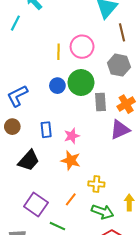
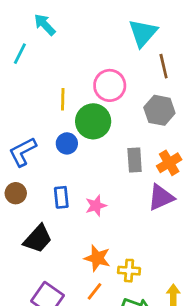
yellow line: (58, 52) -> (63, 99), moved
green circle: (81, 83) -> (93, 121), moved
blue circle: (57, 86) -> (67, 143), moved
orange star: (71, 160) -> (97, 258), moved

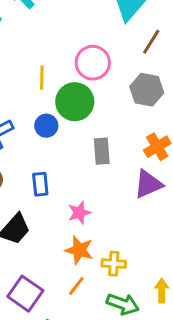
brown line: (164, 66) -> (151, 42), turned 45
gray rectangle: (135, 160) -> (102, 151), moved
pink star: (96, 206) -> (79, 213), moved

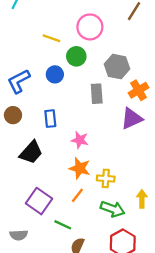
yellow line: (42, 78) -> (51, 38), turned -72
gray hexagon: (147, 90) -> (117, 67), moved
green circle: (75, 102) -> (76, 56), size x0.7
pink star: (79, 213) -> (80, 140), turned 30

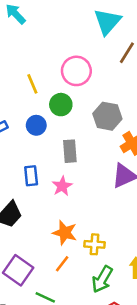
yellow line: (51, 38) -> (32, 84), turned 48
gray rectangle: (97, 94) -> (70, 151), moved
pink star: (80, 140) -> (62, 186), moved, turned 30
green arrow: (112, 209) -> (102, 279), turned 100

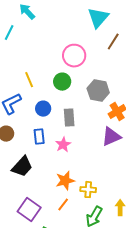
yellow line: (32, 84) -> (29, 80), moved
blue circle: (36, 125) -> (43, 109), moved
orange star: (65, 233) -> (65, 181), turned -30

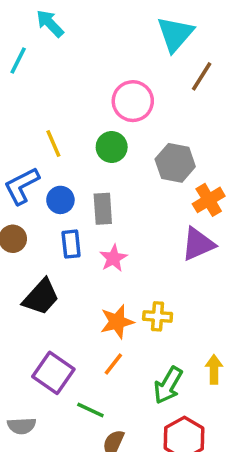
blue circle: (43, 109) -> (60, 200), moved
gray rectangle: (69, 118) -> (103, 209), moved
yellow cross: (88, 190) -> (158, 316), moved

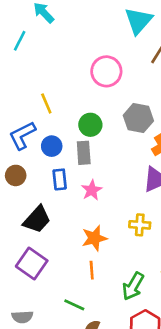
green circle: (112, 147) -> (90, 125), moved
yellow cross: (158, 316) -> (140, 225), moved
orange line: (113, 364) -> (92, 270), turned -42
purple square: (53, 373) -> (32, 264), moved

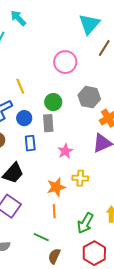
pink star: (92, 190) -> (65, 151), moved
yellow cross: (140, 225) -> (80, 178), moved

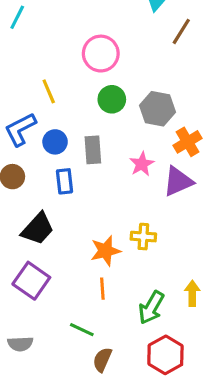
pink circle: (65, 62) -> (101, 54), moved
green circle: (53, 102) -> (112, 99), moved
pink star: (65, 151) -> (142, 164), moved

